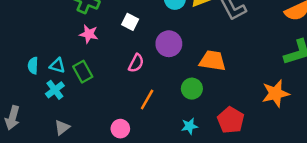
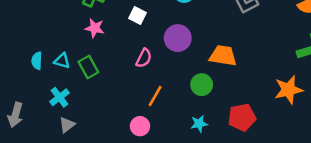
cyan cross: (55, 90) -> (59, 97), moved
red pentagon: (231, 120) -> (242, 117), turned 30
pink circle: (120, 129) -> (140, 126), moved

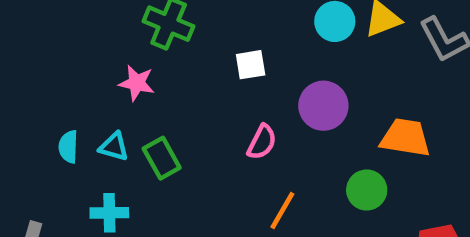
white square: (137, 15) -> (251, 65), turned -36
pink star: (95, 28) -> (137, 83), moved
cyan cross: (59, 97) -> (109, 213), turned 36

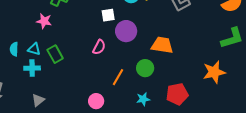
white square: (251, 65) -> (108, 15), moved
orange line: (282, 210) -> (118, 77), moved
cyan cross: (109, 213) -> (32, 68), moved

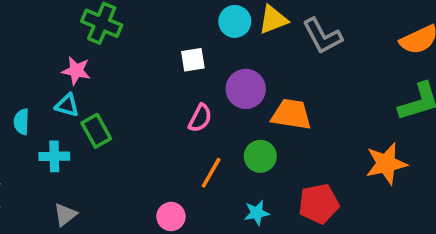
purple circle: (126, 31) -> (246, 89), moved
pink semicircle: (99, 47) -> (200, 118), moved
cyan triangle: (34, 49) -> (67, 105), moved

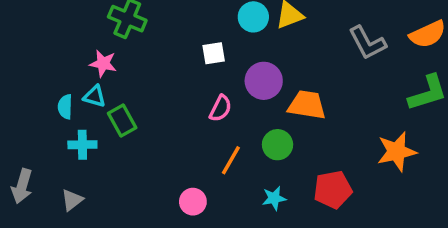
gray L-shape: (322, 36) -> (367, 43), moved
cyan semicircle: (21, 122) -> (65, 107), moved
gray triangle: (65, 215) -> (72, 200), moved

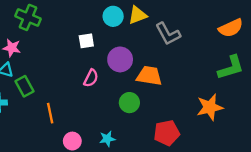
gray L-shape: (367, 43) -> (168, 34), moved
orange line: (231, 160) -> (50, 113), moved, turned -42
cyan star: (274, 198) -> (107, 139), moved

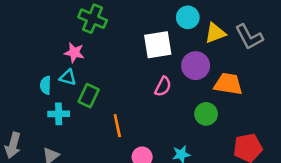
yellow triangle: (138, 15) -> (215, 33), moved
white square: (86, 41) -> (158, 45), size x1.6
green rectangle: (25, 86) -> (89, 96), turned 54

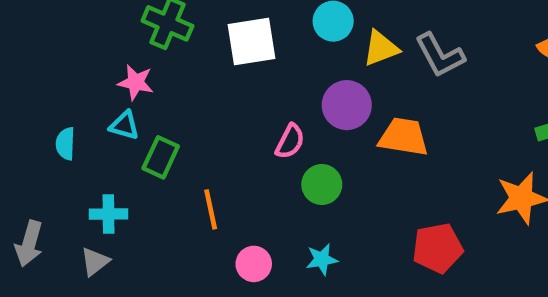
white square: (158, 45) -> (251, 42), moved
cyan semicircle: (46, 85) -> (65, 144), moved
cyan cross: (59, 114) -> (108, 214), moved
green circle: (206, 114) -> (322, 185), moved

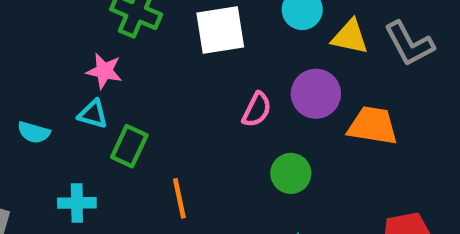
yellow triangle: (381, 48) -> (350, 37), turned 33
pink semicircle: (290, 141) -> (257, 110), moved
cyan semicircle: (65, 144) -> (34, 132), turned -76

